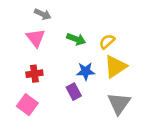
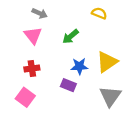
green arrow: (76, 39) -> (71, 36), turned 119
yellow semicircle: (107, 42) -> (99, 13), moved, turned 64
purple rectangle: (74, 92) -> (68, 85), turned -40

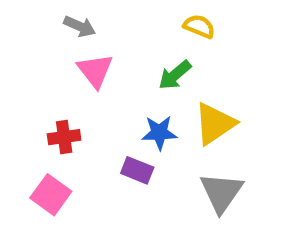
pink triangle: (33, 35) -> (95, 71), moved
green arrow: (71, 36) -> (175, 75), moved

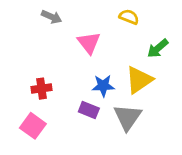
pink triangle: (95, 71) -> (89, 43), moved
green arrow: (175, 75) -> (158, 48), moved
gray triangle: (221, 192) -> (128, 117), moved

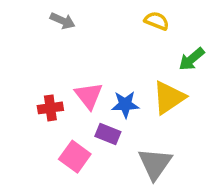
pink triangle: (89, 43) -> (89, 96), moved
gray triangle: (128, 117) -> (155, 164), moved
pink square: (33, 126) -> (75, 157), moved

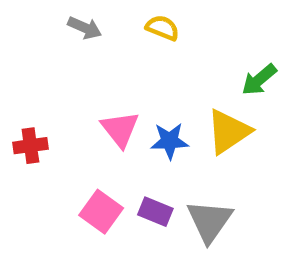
yellow semicircle: (157, 21) -> (162, 28), moved
red cross: (50, 108) -> (30, 146), moved
purple rectangle: (108, 134) -> (155, 212), moved

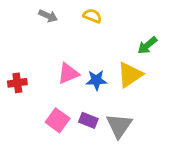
pink triangle: (120, 129) -> (68, 73), turned 45

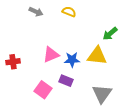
yellow triangle: (130, 75) -> (97, 56), turned 40
purple rectangle: (88, 120) -> (66, 81), moved
gray triangle: (119, 126) -> (102, 94), moved

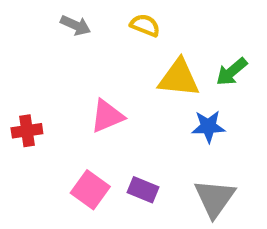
yellow triangle: (97, 56) -> (179, 78), moved
blue star: (72, 60) -> (208, 127), moved
purple rectangle: (66, 81) -> (143, 190), moved

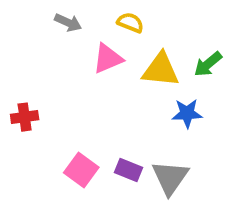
pink triangle: (107, 116) -> (108, 58), moved
gray triangle: (215, 198) -> (170, 178), moved

